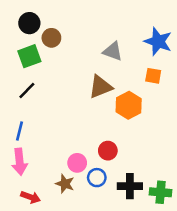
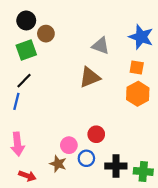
orange hexagon: (129, 105) -> (138, 94), moved
blue line: (20, 131) -> (16, 101), moved

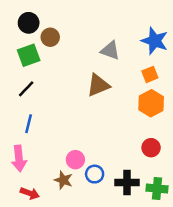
orange square: (137, 68) -> (150, 74), turned -32
blue line: (16, 101) -> (29, 124), moved
red circle: (96, 134) -> (151, 148), moved

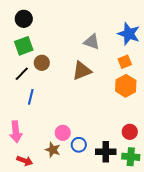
brown circle: (50, 37) -> (42, 63), moved
blue line: (29, 124) -> (31, 97), moved
red circle: (151, 148) -> (130, 132), moved

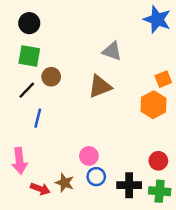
blue star: (129, 34) -> (157, 19), moved
green square: (24, 46) -> (29, 56), turned 30
orange square: (125, 62) -> (163, 79), moved
pink circle: (63, 133) -> (89, 156), moved
red arrow: (25, 161) -> (40, 189), moved

